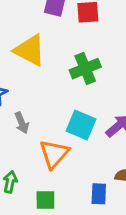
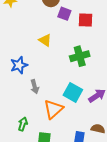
yellow triangle: (30, 50) -> (45, 40), size x0.6

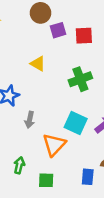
purple square: (64, 14) -> (58, 30), turned -32
gray arrow: (35, 87) -> (30, 120), turned 32

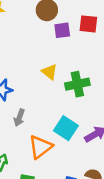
red square: (84, 36) -> (88, 24), moved
yellow triangle: (38, 64) -> (49, 72), moved

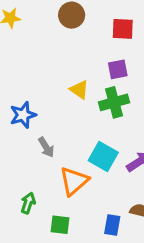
purple square: (62, 30) -> (118, 69), moved
gray arrow: (19, 118) -> (46, 147), turned -49

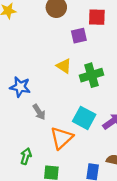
purple square: (118, 69) -> (79, 36), moved
blue star: (23, 115) -> (20, 87), turned 30

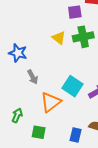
green cross: (91, 75) -> (83, 37), moved

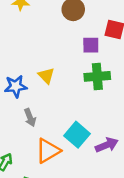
yellow triangle: (59, 38) -> (46, 76), moved
blue star: (18, 53) -> (16, 86), turned -30

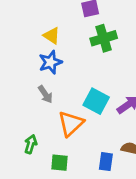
yellow triangle: (46, 76) -> (52, 36), moved
blue star: (16, 86) -> (50, 62), moved

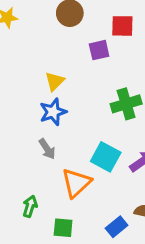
yellow triangle: (52, 36) -> (55, 81), turned 42
green cross: (104, 38) -> (126, 104), moved
blue rectangle: (106, 162) -> (117, 227), turned 42

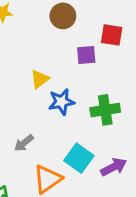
blue star: (53, 112) -> (61, 102), moved
gray arrow: (47, 149) -> (24, 143), turned 78

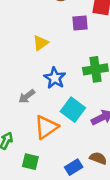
blue star: (61, 102) -> (55, 78), moved, turned -30

